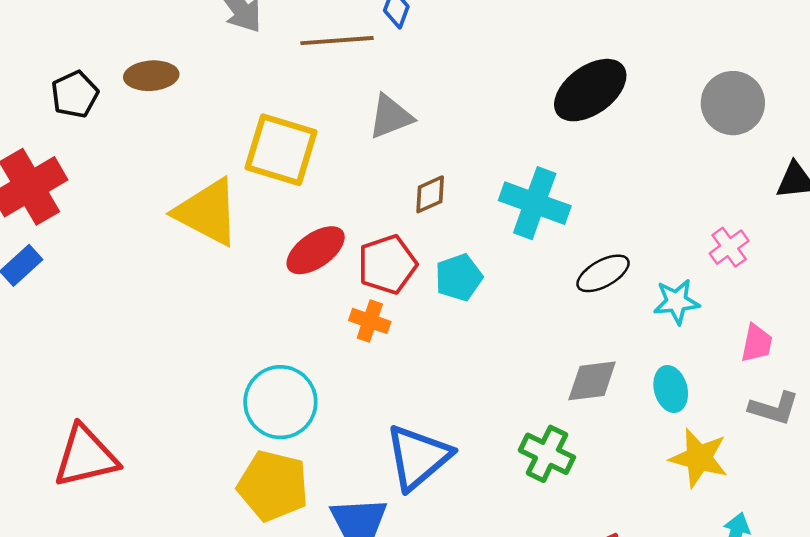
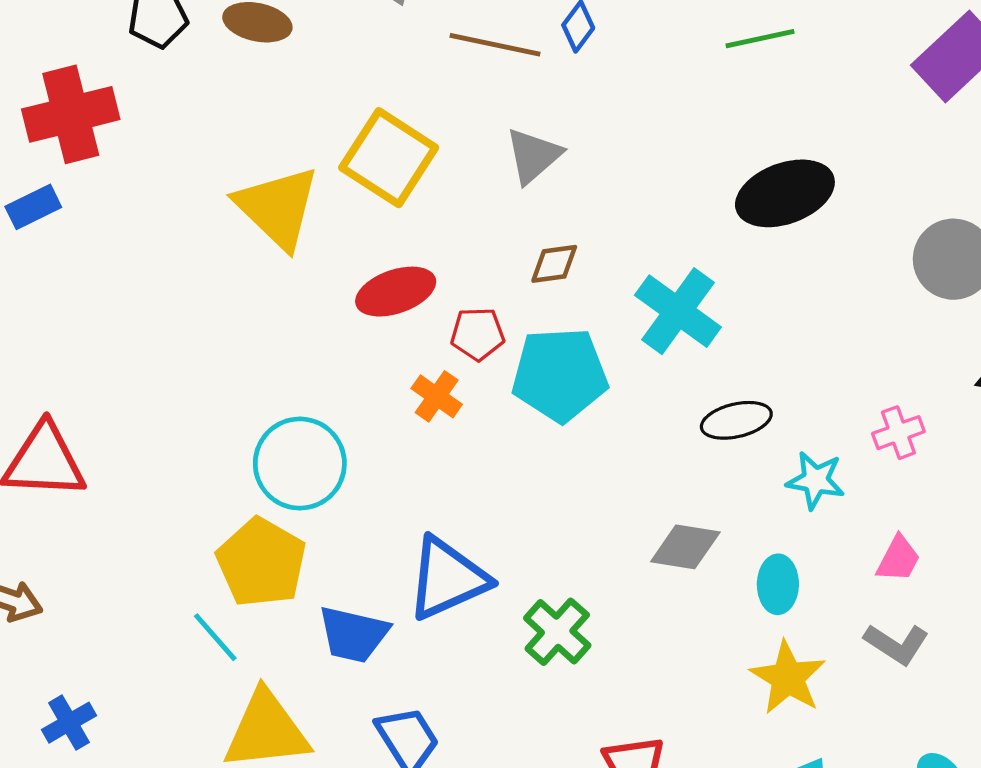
gray triangle: (391, 117) -> (533, 156), turned -36
red pentagon: (387, 264) -> (478, 334), size x0.7
cyan pentagon: (459, 277) -> (560, 375), size x1.6
green cross: (547, 454) -> (557, 632), moved

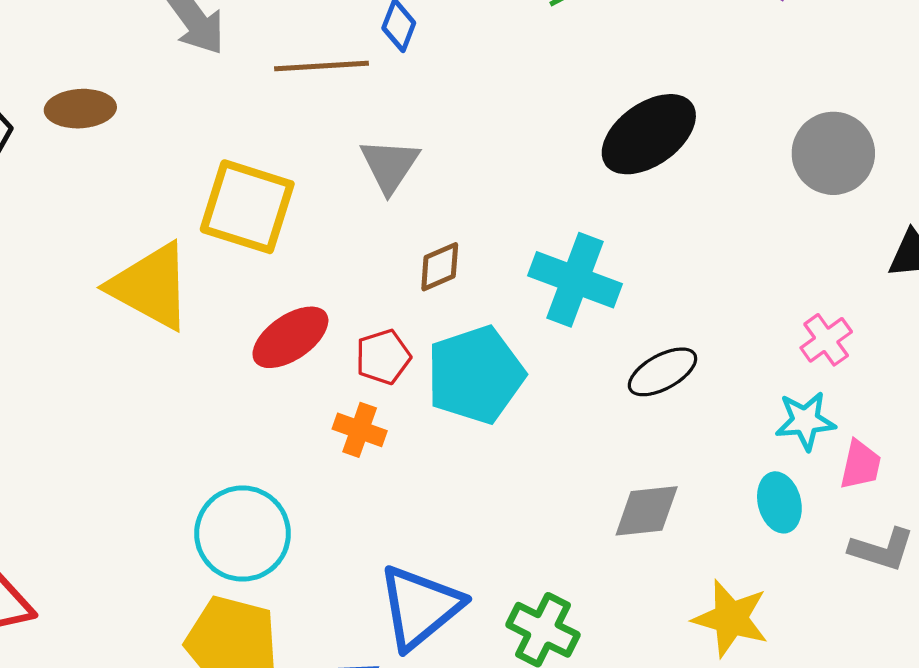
cyan star: (815, 480) -> (805, 421), moved
cyan ellipse: (778, 584) -> (779, 502), moved
yellow star: (788, 678) -> (731, 618), moved

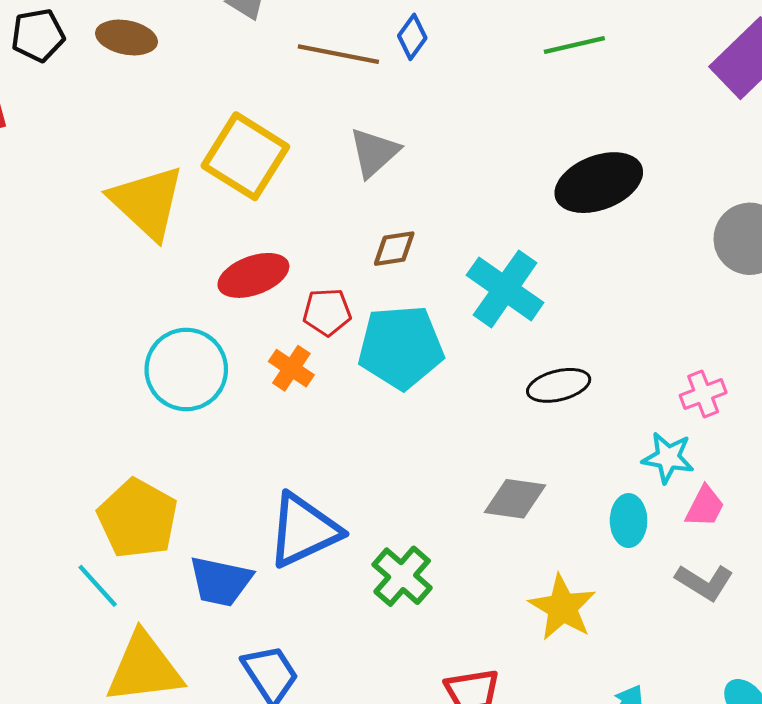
cyan circle: (243, 534) -> (186, 369), moved

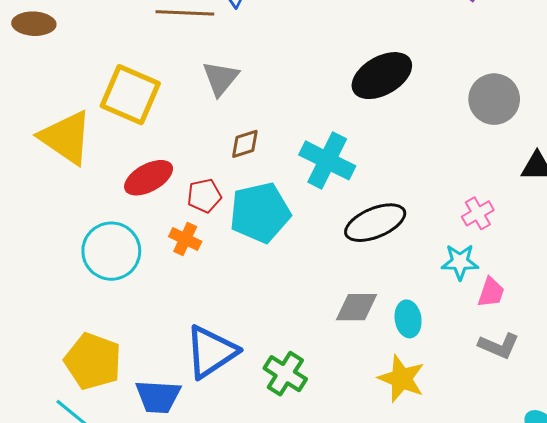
black ellipse: (559, 385) -> (375, 223), size x1.4
cyan ellipse: (629, 521) -> (408, 319), moved

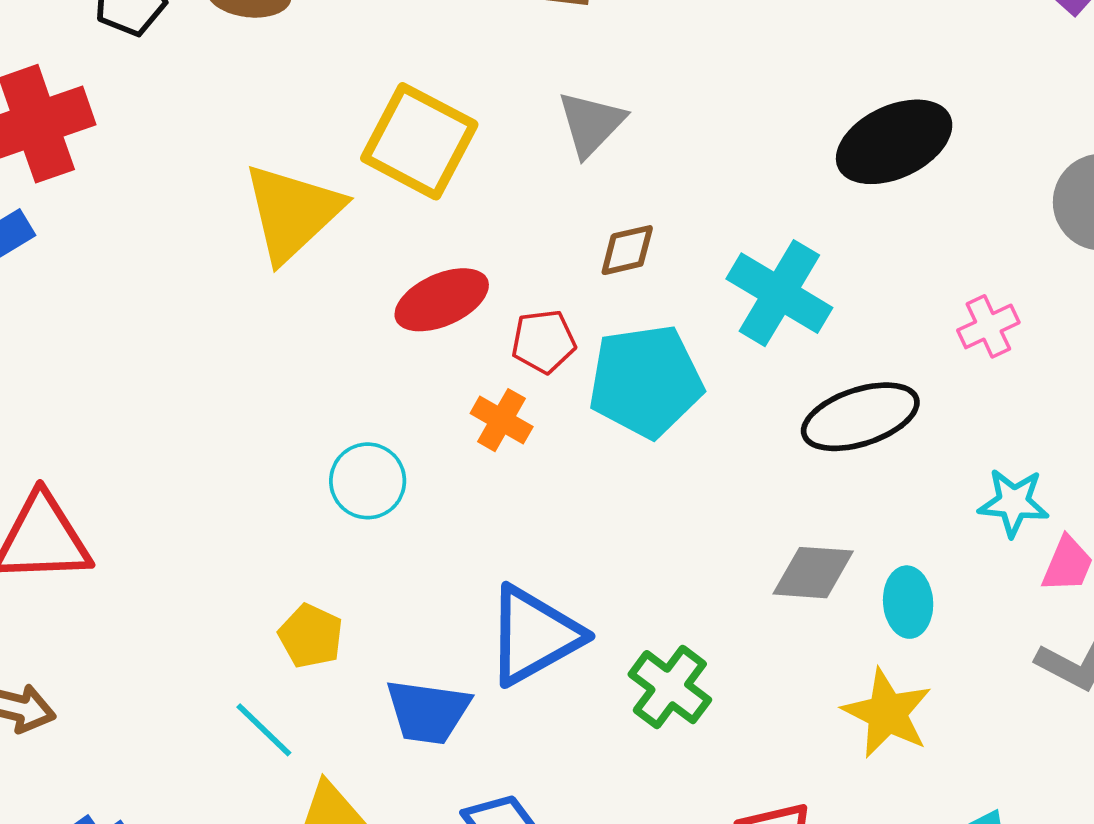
yellow triangle: (66, 137) -> (292, 212), turned 38
pink cross: (478, 213) -> (988, 326), moved
cyan circle: (111, 251) -> (368, 481), moved, size x0.7
yellow pentagon: (93, 361) -> (311, 636), size x0.6

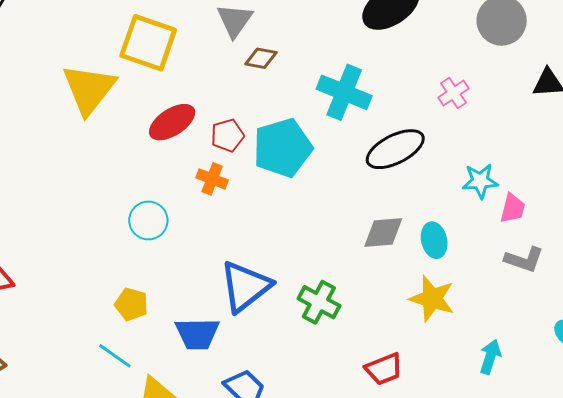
brown diamond: (627, 250) -> (261, 58), moved, turned 32

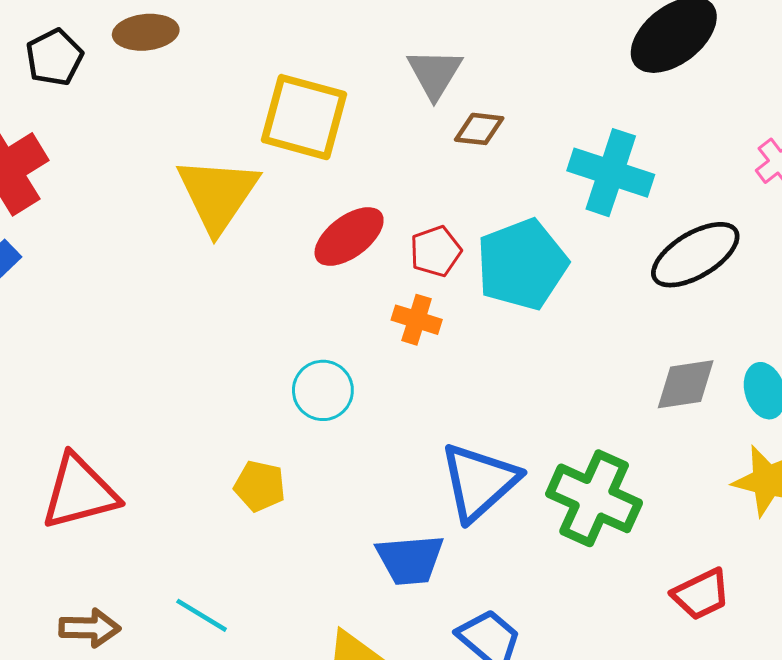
green cross: (319, 302) -> (594, 498), size x1.4
yellow pentagon: (131, 304) -> (260, 486), moved
cyan line: (115, 356) -> (202, 615), moved

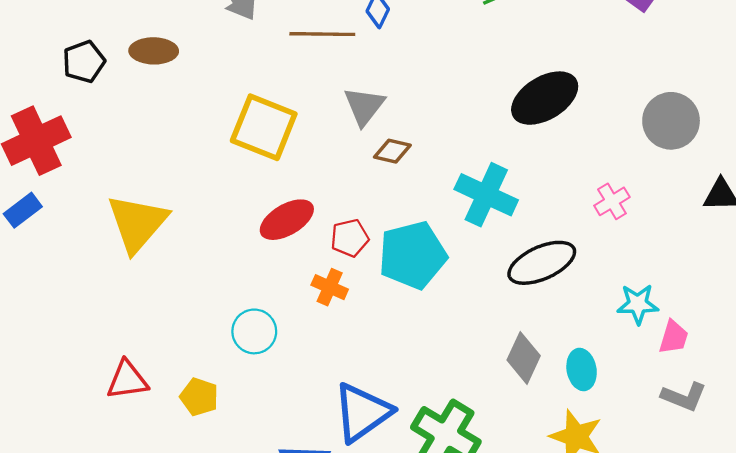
yellow triangle: (218, 194) -> (137, 223), moved
gray diamond: (686, 384) -> (524, 358), turned -63
red triangle: (79, 492) -> (127, 380), moved, size x0.7

